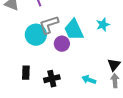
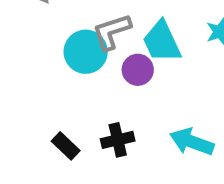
black rectangle: (26, 73) -> (66, 146), moved, turned -48
cyan arrow: (89, 80) -> (192, 142), size x1.5

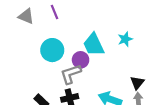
gray L-shape: (112, 32) -> (71, 74), moved

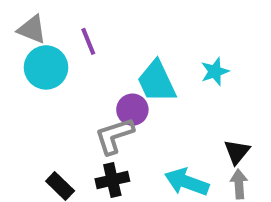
purple line: (54, 12) -> (88, 41), moved
cyan circle: (52, 50) -> (46, 67), moved

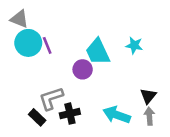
purple line: (88, 41) -> (47, 45), moved
cyan star: (215, 71) -> (134, 45), turned 30
gray L-shape: (114, 136) -> (51, 98), moved

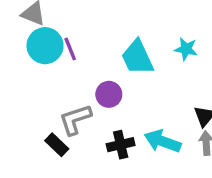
purple circle: (83, 69) -> (109, 94), moved
black cross: (70, 114) -> (121, 145), moved

